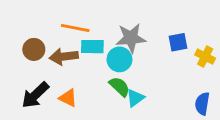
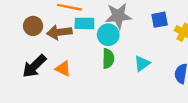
green semicircle: (119, 87) -> (108, 59), turned 48
cyan triangle: (135, 98) -> (142, 64), moved

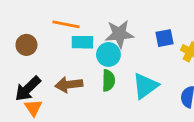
brown arrow: (59, 32) -> (69, 85), moved
cyan triangle: (142, 64) -> (145, 86), size x1.5
orange triangle: (63, 69) -> (33, 108), moved, turned 30

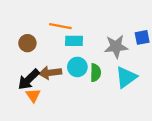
gray star: (119, 34) -> (116, 47), moved
cyan circle: (108, 54) -> (77, 67), moved
brown arrow: (69, 85) -> (50, 73), moved

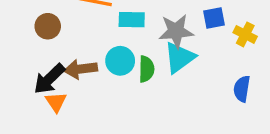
cyan rectangle: (74, 41) -> (132, 20), moved
cyan triangle: (126, 77) -> (179, 58), moved

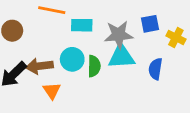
cyan triangle: (179, 58) -> (121, 57), turned 32
blue semicircle: (242, 89) -> (155, 69), moved
orange triangle: (56, 102) -> (52, 91), moved

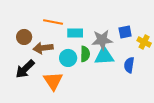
brown arrow: (39, 66) -> (43, 48), moved
green semicircle: (94, 66) -> (85, 54), moved
orange triangle: (52, 91) -> (53, 81), size x1.5

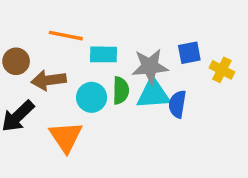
blue semicircle: (129, 65) -> (177, 104), moved

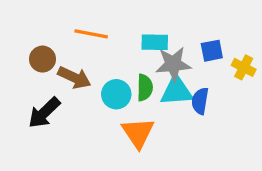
cyan rectangle: (104, 54) -> (155, 42), moved
brown arrow: (49, 80) -> (74, 77), turned -148
orange triangle: (66, 137) -> (138, 133), moved

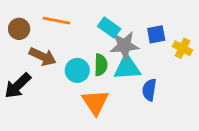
cyan rectangle: (155, 42) -> (109, 27), turned 35
brown circle: (42, 59) -> (19, 29), moved
blue semicircle: (200, 101) -> (149, 90), moved

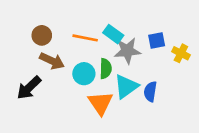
orange line: (56, 21) -> (85, 38), moved
brown circle: (19, 29) -> (42, 35), moved
cyan triangle: (127, 68) -> (126, 86), moved, turned -32

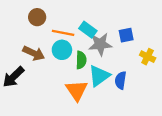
brown circle: (42, 35) -> (37, 17), moved
yellow cross: (181, 53) -> (148, 57), moved
cyan circle: (84, 74) -> (62, 50), moved

